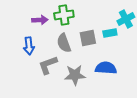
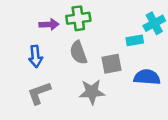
gray square: (88, 38) -> (111, 64), moved
gray L-shape: (48, 65) -> (39, 93), moved
blue semicircle: (106, 68) -> (147, 77), moved

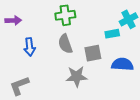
purple arrow: (49, 24) -> (13, 20), moved
gray L-shape: (39, 93) -> (19, 86), moved

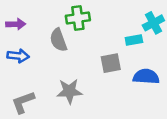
gray semicircle: (65, 44) -> (58, 40), moved
blue arrow: (30, 47) -> (18, 56), moved, turned -78
gray star: (77, 77) -> (69, 91), moved

